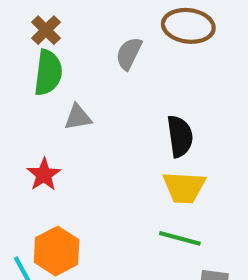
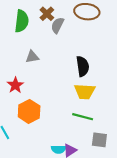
brown cross: (46, 30) -> (47, 14), moved
green semicircle: (48, 73) -> (22, 21), moved
orange hexagon: (57, 251) -> (29, 111), moved

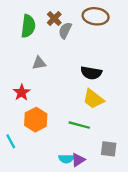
black semicircle: (83, 66) -> (91, 73), turned 108
yellow trapezoid: (85, 92) -> (93, 99), turned 35
green line: (83, 117) -> (79, 125), moved

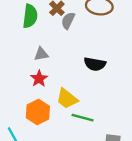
red star: (22, 92) -> (39, 79), moved
yellow trapezoid: (93, 99) -> (67, 99), moved

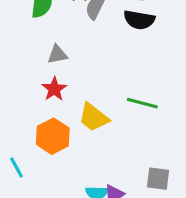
black semicircle: (95, 64) -> (139, 20), moved
green line: (83, 118) -> (142, 103), moved

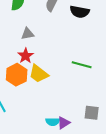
yellow trapezoid: (94, 117) -> (39, 74), moved
orange hexagon: (53, 136) -> (17, 75), moved

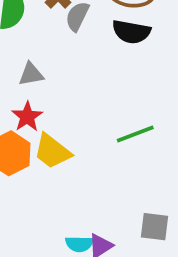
green line: (82, 65) -> (135, 134), turned -36

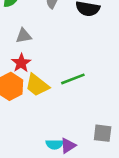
green line: (135, 134) -> (73, 79), moved

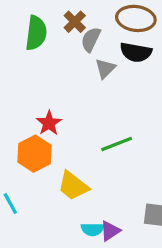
gray triangle: (24, 36) -> (105, 68), moved, turned -35
yellow trapezoid: (37, 85) -> (73, 186), moved

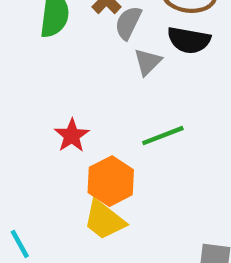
green line: (117, 144) -> (163, 136), moved
orange hexagon: (34, 154) -> (111, 181), moved

